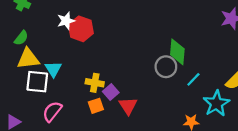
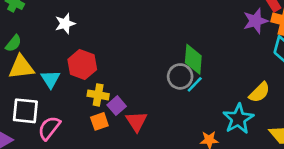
red hexagon: (81, 29) -> (82, 65), moved
cyan line: (193, 79) -> (195, 84), moved
white square: (37, 82) -> (25, 111), moved

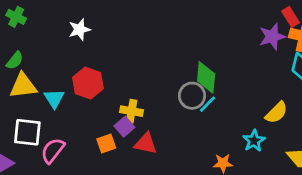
white star: (65, 24) -> (79, 30), moved
yellow cross: (98, 95) -> (132, 111), moved
cyan star: (238, 119) -> (254, 141), size x0.7
red triangle: (136, 121) -> (146, 144), turned -45

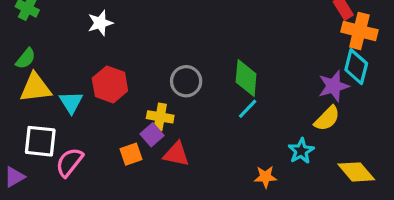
purple star: (272, 37) -> (334, 86), moved
gray circle: (192, 96) -> (186, 81), moved

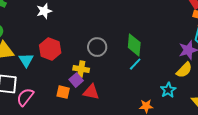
orange square: (131, 154) -> (63, 92), turned 32

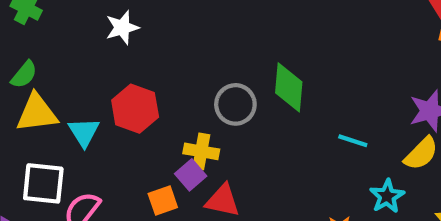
green diamond: (134, 45) -> (289, 87), moved
cyan line: (135, 64) -> (353, 141), moved, turned 64
orange square: (63, 92) -> (163, 200), turned -32

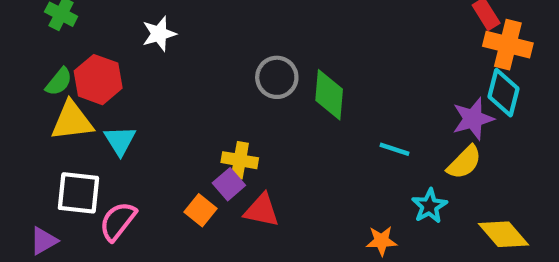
gray circle: (235, 104) -> (277, 77), moved
red hexagon: (135, 109) -> (98, 80), moved
orange square: (163, 200) -> (201, 210), turned -32

